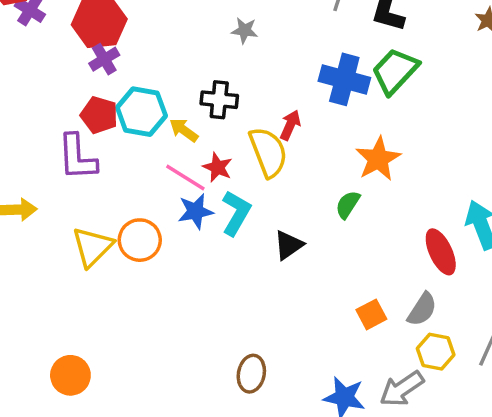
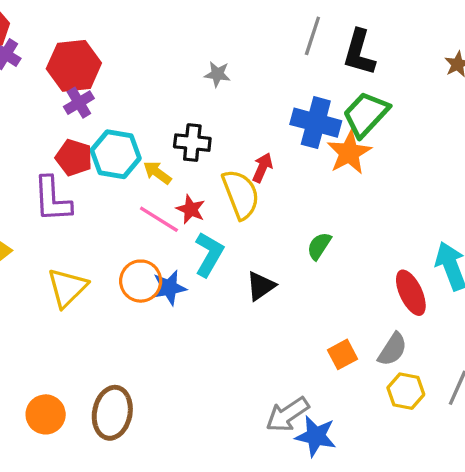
orange star: (378, 159) -> (349, 153), moved
blue star: (196, 211) -> (169, 288), moved
orange circle: (140, 240) -> (141, 281), moved
brown ellipse: (251, 374) -> (112, 413), moved, size x1.4
gray arrow: (402, 389) -> (287, 414), moved

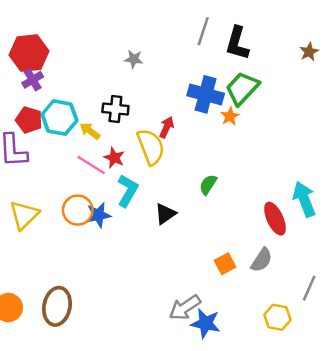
orange star: (349, 153) -> (230, 116), size x0.6
yellow hexagon: (406, 391) -> (277, 317), moved

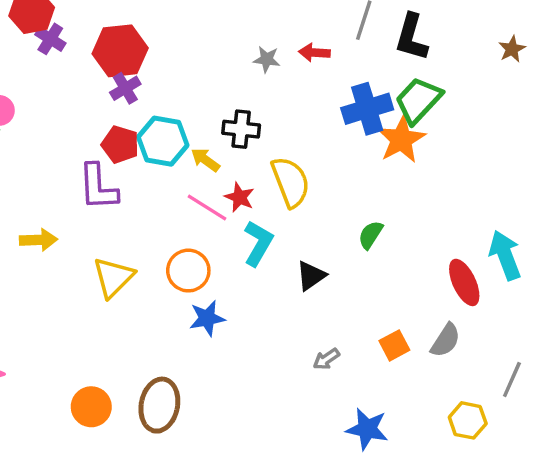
blue cross: (206, 94) -> (367, 109), turned -32
orange star: (230, 116) -> (401, 139), size x1.8
red arrow: (167, 127) -> (314, 53), moved, turned -110
blue star: (98, 215) -> (207, 318), moved
gray arrow: (185, 308) -> (326, 359), moved, size x0.6

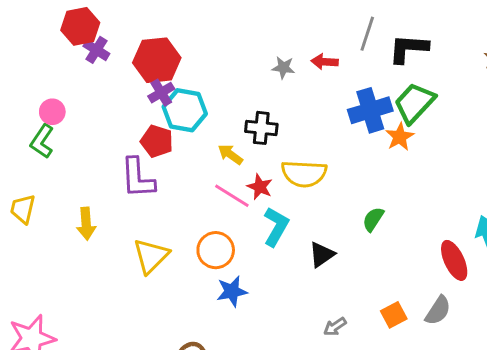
black L-shape: (411, 37) -> (409, 48), turned 78
orange star: (401, 139) -> (400, 137), size x0.7
cyan hexagon: (163, 141) -> (185, 110), moved
yellow semicircle: (291, 182) -> (304, 174), turned 114
yellow arrow: (38, 240) -> (86, 224), turned 88

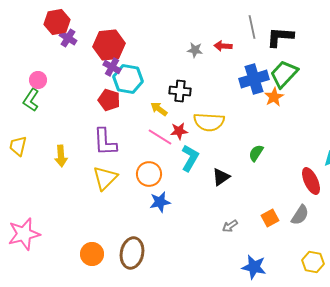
gray line: (367, 34) -> (252, 27), turned -30
purple cross: (161, 93) -> (112, 67), turned -30
purple L-shape: (138, 178) -> (105, 142), moved
red star: (260, 187) -> (179, 131), turned -30

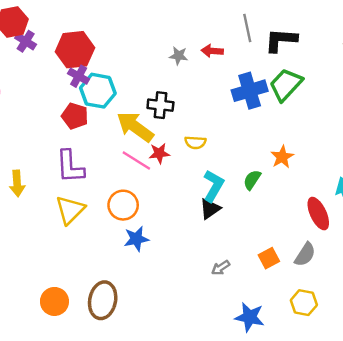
orange star: (274, 97) -> (282, 157), moved
yellow arrow: (159, 109) -> (135, 127), size x1.8
yellow semicircle: (209, 122) -> (195, 142), size x0.6
cyan L-shape: (190, 158) -> (213, 186), moved
yellow hexagon: (313, 262) -> (304, 303), moved

